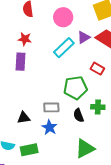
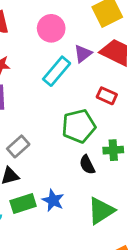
gray rectangle: (51, 107) -> (18, 146), moved, turned -35
blue star: (50, 127) -> (53, 200), moved
green rectangle: (29, 150) -> (23, 203), moved

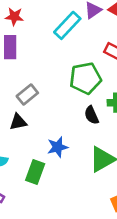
blue star: (53, 200) -> (58, 147), turned 30
green rectangle: (23, 203) -> (35, 172), moved, turned -55

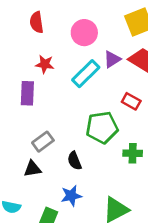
red star: (14, 17) -> (45, 64), moved
black semicircle: (91, 115) -> (74, 161), moved

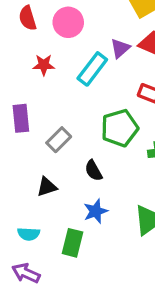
pink circle: (84, 33) -> (68, 22), moved
purple rectangle: (27, 93) -> (21, 118), moved
gray rectangle: (43, 142) -> (59, 140), moved

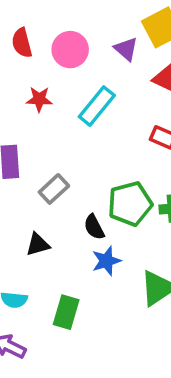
purple triangle: (120, 48) -> (126, 49), moved, turned -40
green pentagon: (120, 128) -> (130, 204), moved
blue star: (96, 211) -> (106, 261), moved

